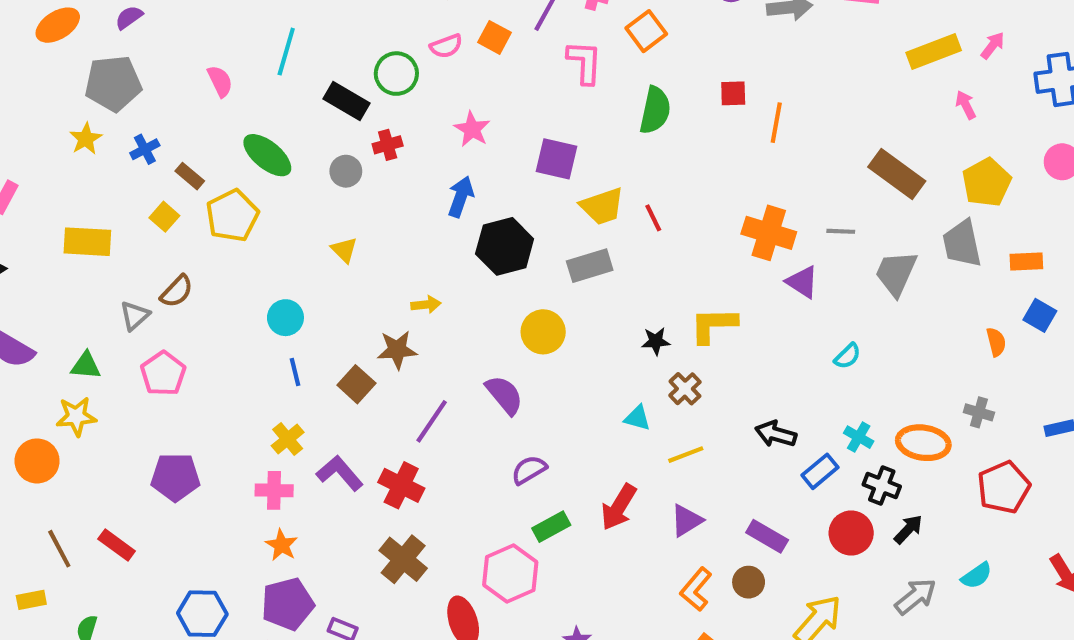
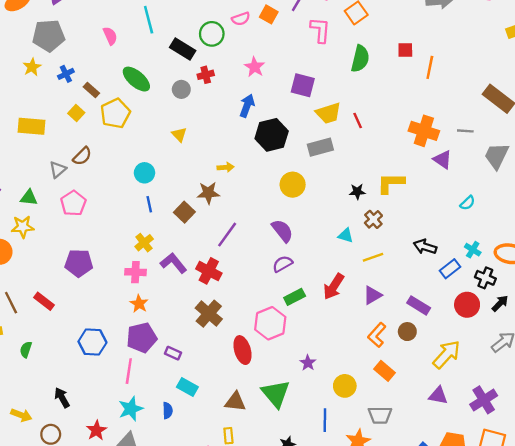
cyan line: (286, 52) -> (149, 20), turned -32
purple semicircle: (504, 395) -> (282, 231), moved

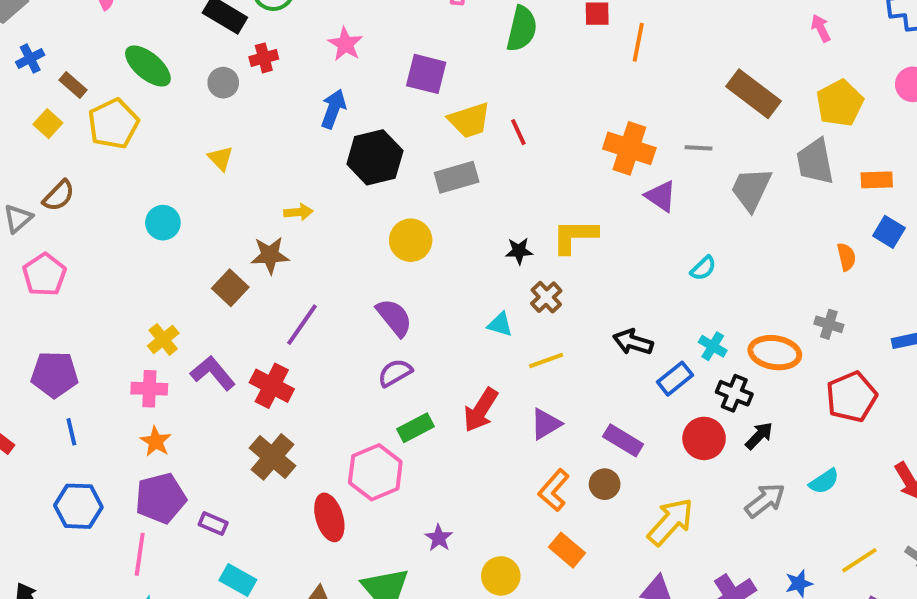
blue line: (149, 204) -> (71, 432), moved

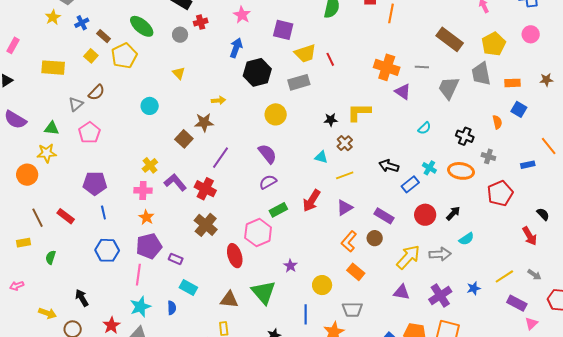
black cross: (734, 393) -> (465, 136), moved
cyan semicircle: (824, 481) -> (466, 239), moved
gray arrow: (765, 500) -> (440, 254), moved, turned 35

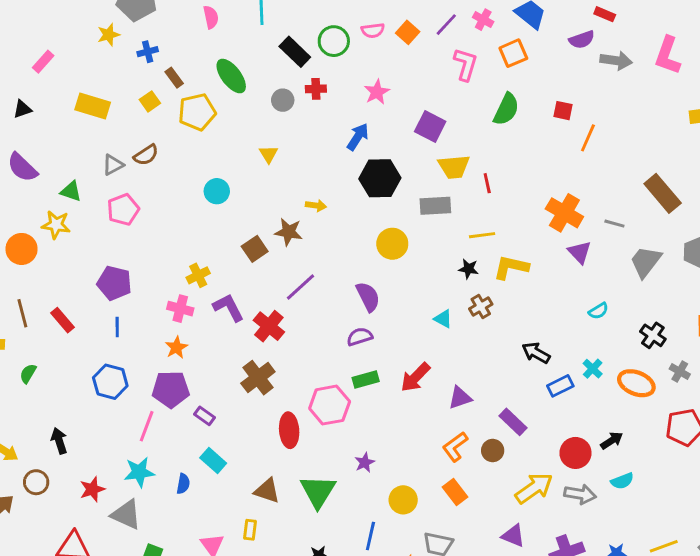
yellow line: (345, 175) -> (482, 235), moved
red circle: (425, 215) -> (575, 453), moved

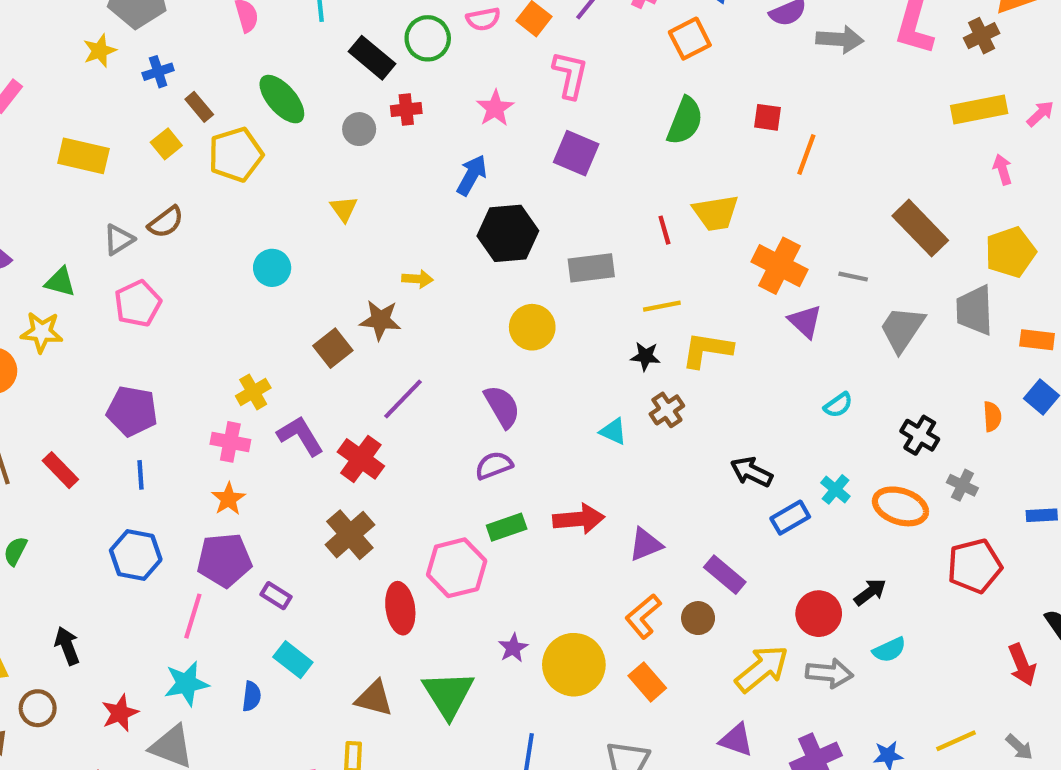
pink L-shape: (466, 64) -> (570, 75), moved
yellow trapezoid: (454, 167) -> (716, 213), moved
red arrow: (415, 377) -> (579, 519), turned -136
yellow circle: (403, 500) -> (574, 665), moved, size x1.5

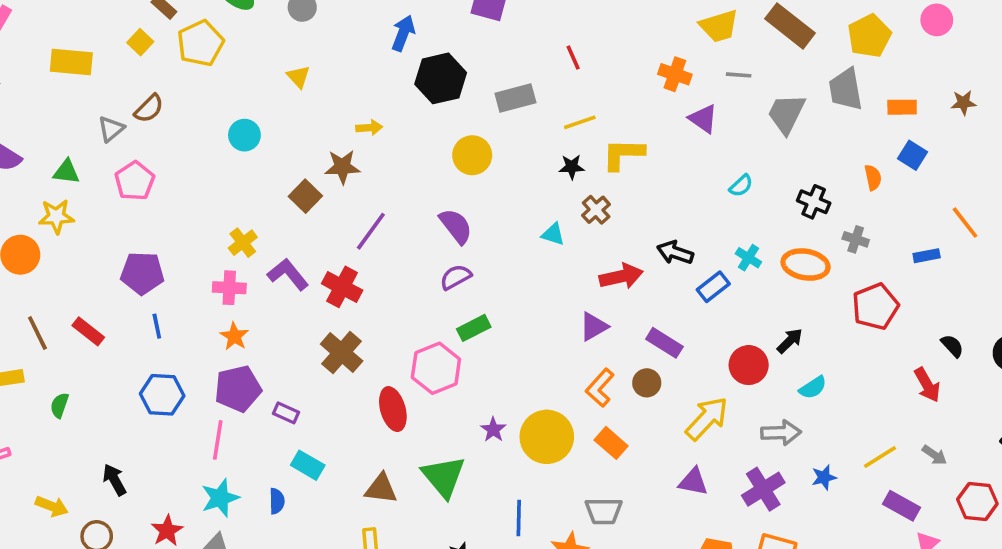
yellow trapezoid: (716, 213) -> (719, 26), moved
orange cross: (779, 266) -> (675, 74), size x0.7
red arrow: (579, 519) -> (621, 276), moved
gray arrow: (829, 673) -> (781, 433), moved

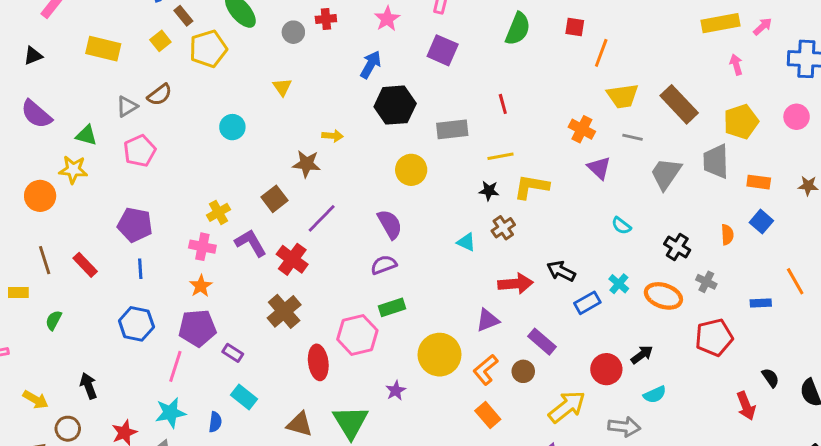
cyan semicircle: (741, 186) -> (621, 226), turned 72
brown square: (305, 196) -> (274, 199), moved
yellow circle: (547, 437) -> (439, 355), moved

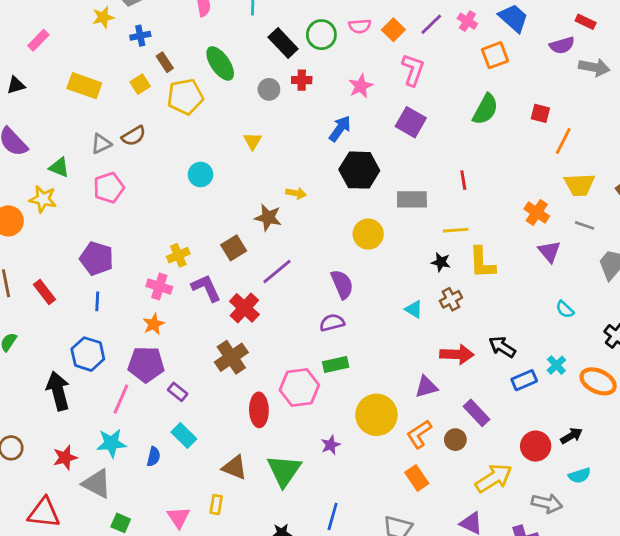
yellow L-shape: (531, 187) -> (482, 263), turned -108
black arrow: (89, 386) -> (58, 391), moved, size x1.5

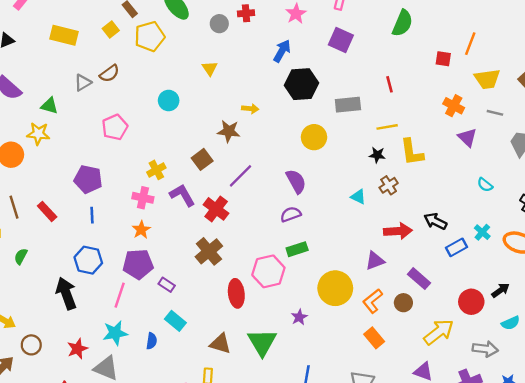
red square: (540, 113) -> (443, 59), moved
pink pentagon: (109, 188) -> (115, 127), moved

